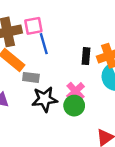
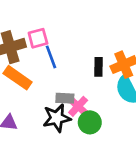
gray rectangle: (31, 77) -> (65, 98), moved
pink cross: (76, 91) -> (78, 106), moved

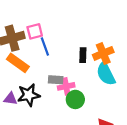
pink cross: (78, 106) -> (66, 86), turned 35
black star: (57, 118) -> (29, 95), moved

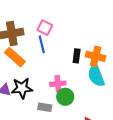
pink square: (35, 31) -> (45, 28), moved, turned 35
orange cross: (103, 53) -> (96, 56), turned 30
gray rectangle: (56, 80) -> (45, 107), moved

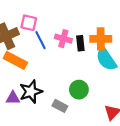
pink square: (45, 28) -> (29, 23), moved
pink cross: (58, 84) -> (63, 39), moved, turned 35
gray rectangle: (45, 107) -> (60, 106), turned 32

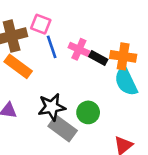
black rectangle: (80, 43) -> (98, 58), turned -64
black star: (31, 92) -> (52, 107), moved
gray rectangle: (60, 106) -> (63, 128), size x1.5

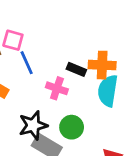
pink cross: (79, 49) -> (57, 88), moved
cyan semicircle: (126, 81) -> (108, 91), turned 40

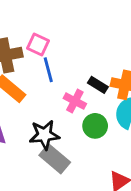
green circle: (72, 127) -> (95, 126), moved

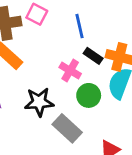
blue line: (48, 70) -> (79, 26), moved
gray rectangle: (55, 159) -> (67, 128), moved

